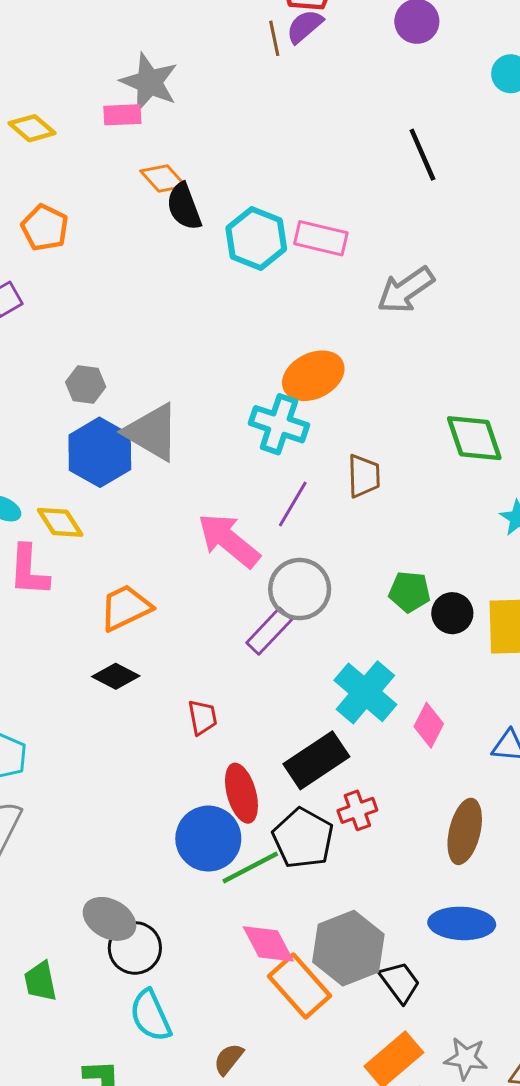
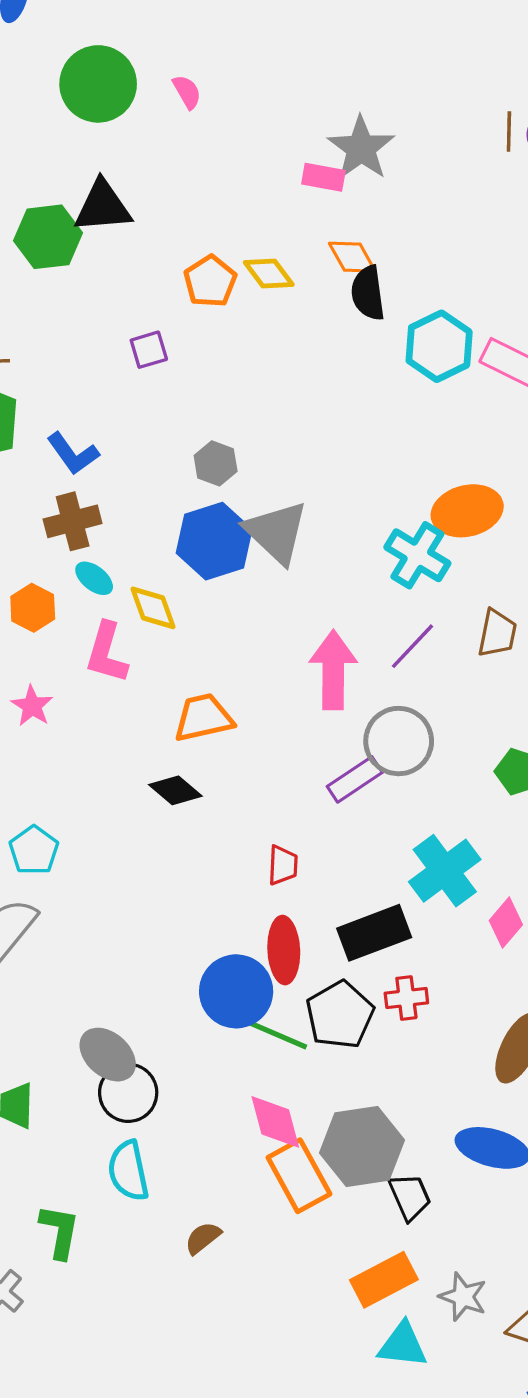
yellow diamond: (32, 128) -> (269, 274), moved
pink arrow: (229, 540) -> (333, 670), turned 38
red trapezoid: (202, 717) -> (283, 865), moved
green line: (250, 868) -> (275, 1034), turned 38

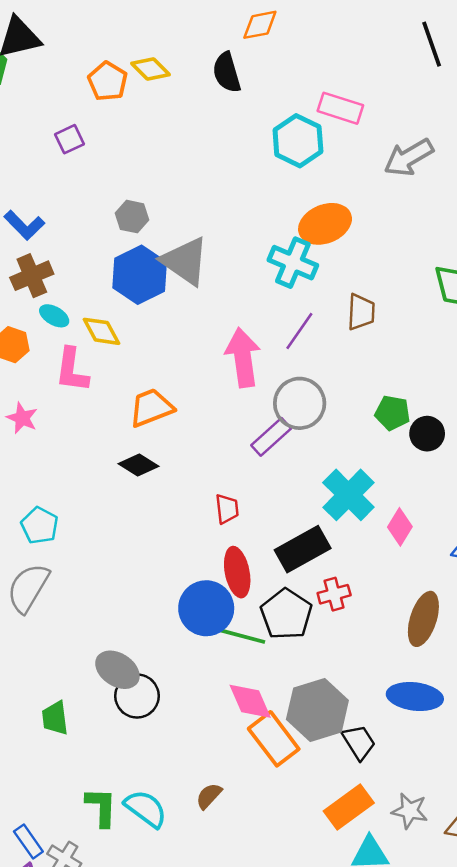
orange diamond: (352, 257) -> (260, 25), moved, turned -63
cyan hexagon: (439, 346) -> (298, 141), moved
cyan semicircle: (128, 1171) -> (146, 809), moved, turned 147

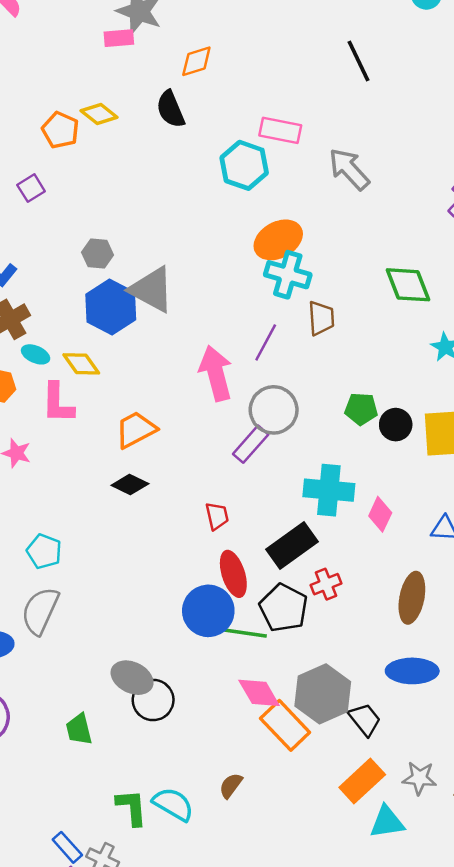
gray arrow: (409, 157) -> (349, 169), turned 84
cyan cross: (293, 263) -> (288, 275), moved
cyan cross: (348, 495) -> (329, 490), turned -33

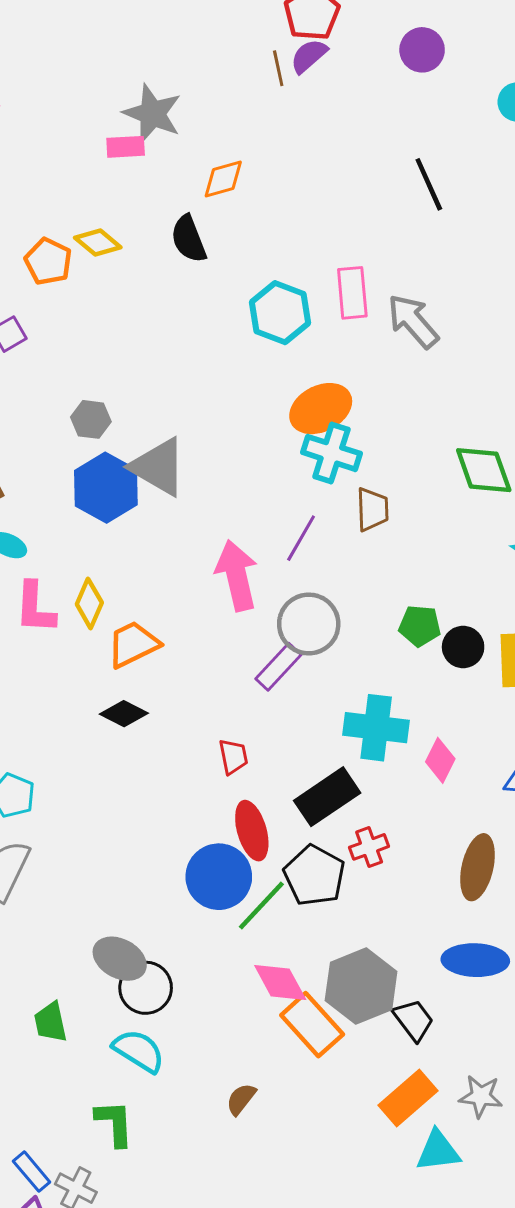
pink rectangle: (280, 130) -> (352, 293), moved, turned 72
yellow diamond: (81, 364) -> (89, 603), moved, turned 57
green line: (242, 633) -> (261, 906), turned -57
cyan semicircle: (173, 804) -> (139, 1051), moved

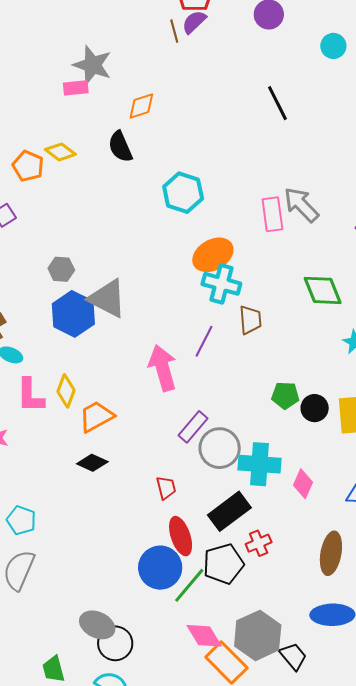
pink rectangle: (352, 293) -> (272, 214), moved
gray arrow: (413, 321) -> (301, 205), moved
gray circle: (309, 624) -> (220, 448), moved
black pentagon: (314, 876) -> (223, 564), turned 30

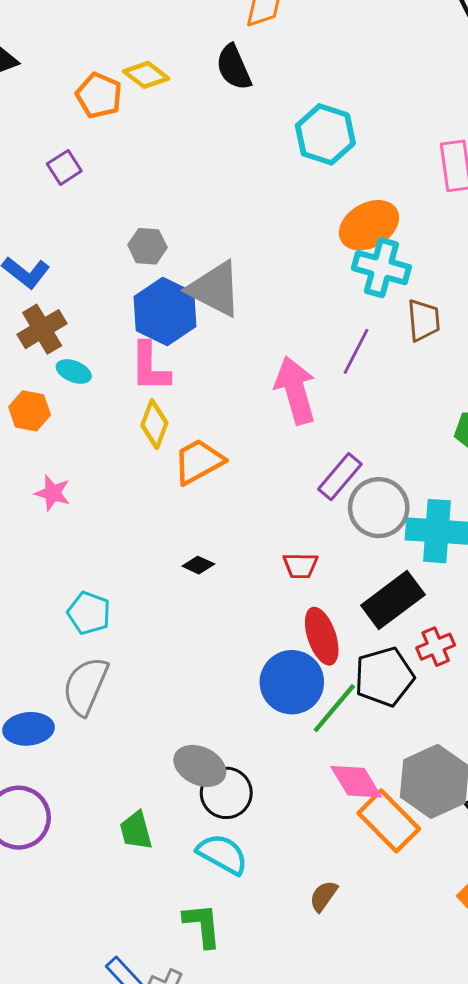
pink L-shape: (30, 395) -> (150, 367), moved
black diamond: (92, 463) -> (198, 565), moved, size x0.7
red trapezoid: (166, 488) -> (300, 566), turned 105

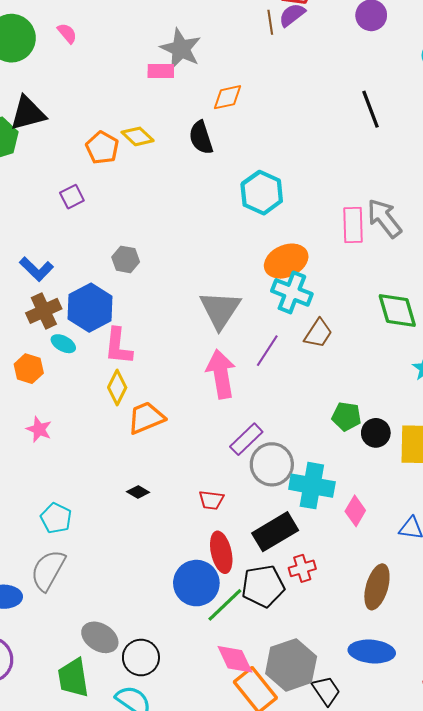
gray triangle: (215, 289) -> (220, 310), moved, turned 30
blue hexagon: (165, 311) -> (90, 308), moved
brown trapezoid: (424, 320) -> (318, 333), turned 32
gray ellipse: (200, 766) -> (100, 637), moved
green trapezoid: (136, 831) -> (73, 678), size x1.4

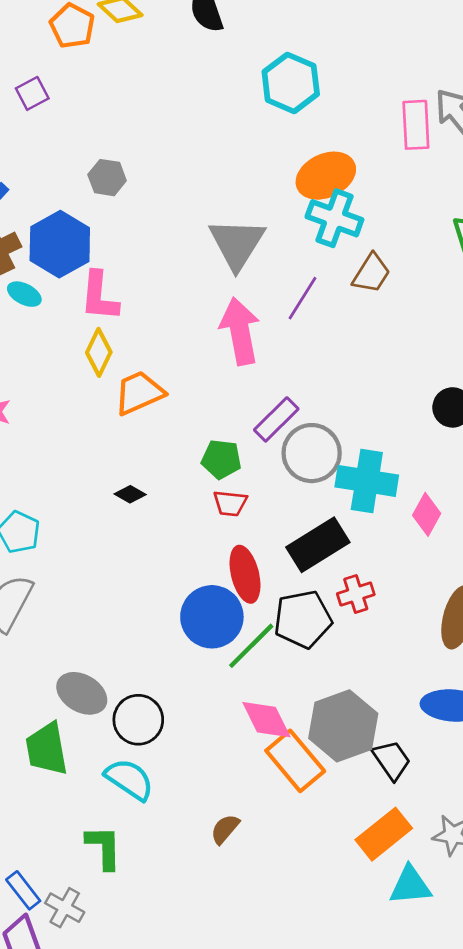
green pentagon: (346, 416) -> (221, 459), moved

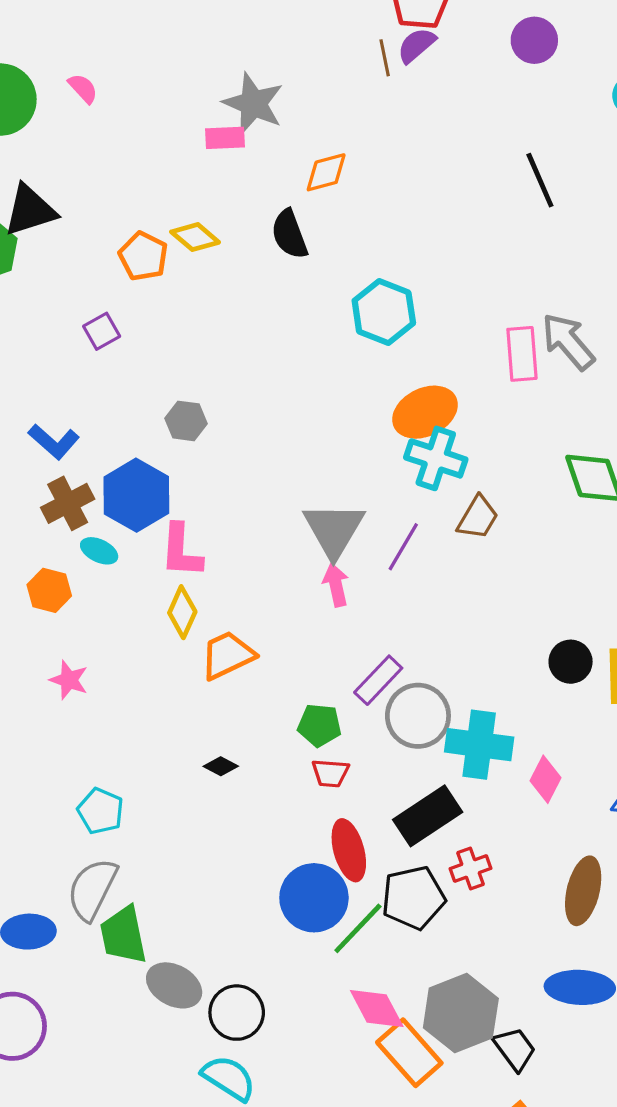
gray triangle: (237, 244) -> (334, 530), moved
pink arrow: (240, 331) -> (336, 585), size x0.6
green trapezoid: (47, 749) -> (123, 935), moved

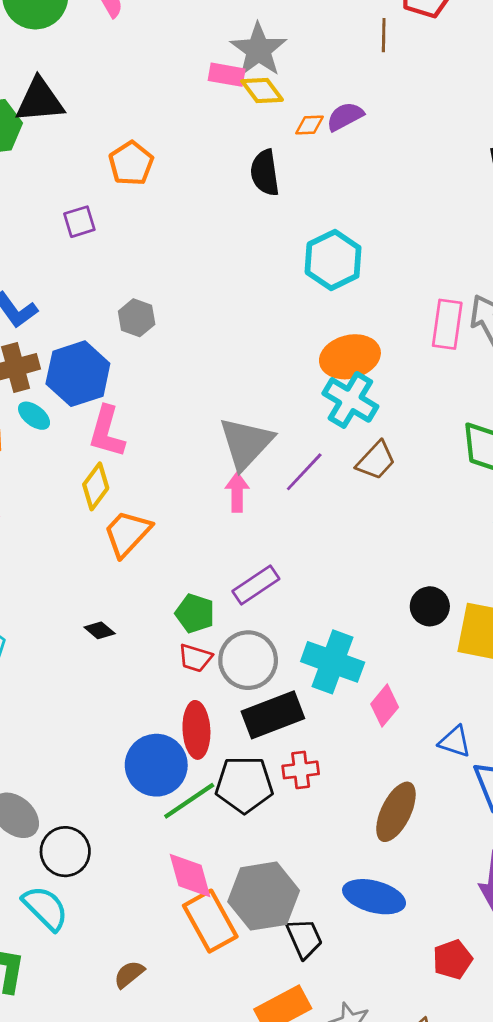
purple semicircle: (416, 45) -> (345, 116), moved
orange diamond: (326, 172) -> (309, 125), size x0.7
yellow diamond: (195, 237) -> (262, 90), moved
orange trapezoid: (227, 655) -> (127, 533), turned -34
gray circle: (418, 716) -> (248, 660), moved

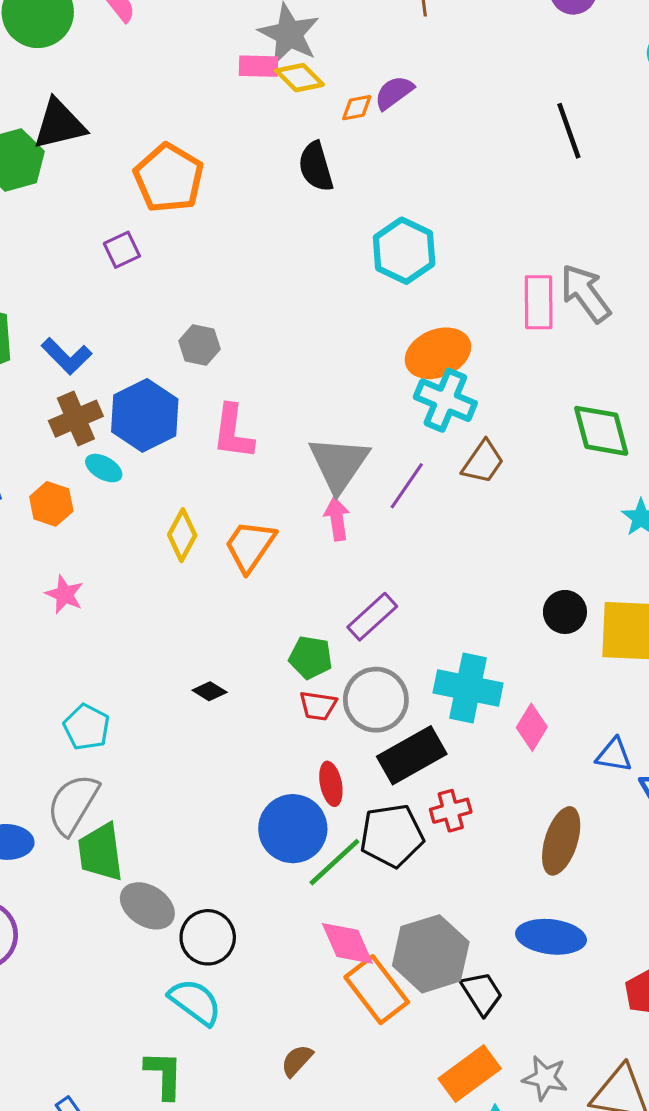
orange pentagon: (131, 163) -> (169, 178), size x1.4
pink L-shape: (107, 432) -> (233, 432), moved
orange trapezoid: (127, 533) -> (250, 546), moved
red ellipse: (196, 730) -> (331, 784), size x0.7

